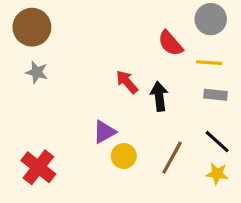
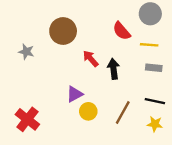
brown circle: (32, 27) -> (63, 31), moved
black line: (217, 142) -> (155, 101), turned -30

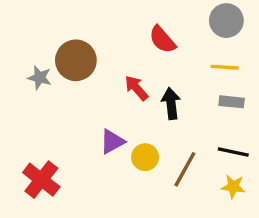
brown circle: (63, 31) -> (76, 60), moved
red semicircle: (122, 31) -> (162, 40), moved
yellow circle: (88, 111) -> (145, 157), moved

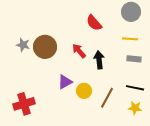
brown circle: (76, 60) -> (45, 47), moved
red cross: (41, 180) -> (24, 104), turned 35

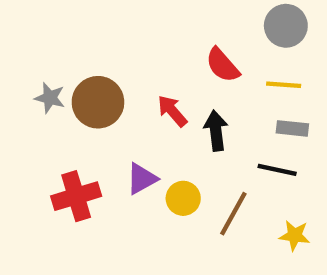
red semicircle: (94, 23) -> (222, 65), moved
black line: (135, 88) -> (277, 170), moved
red cross: (24, 104) -> (76, 196), moved

